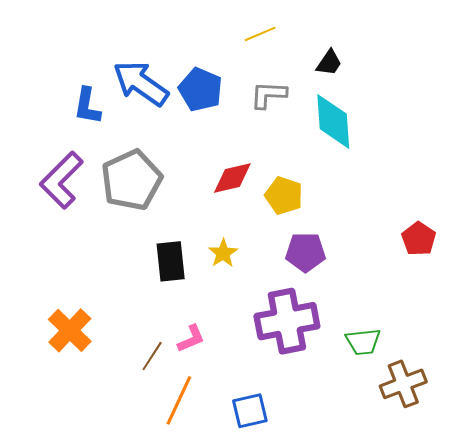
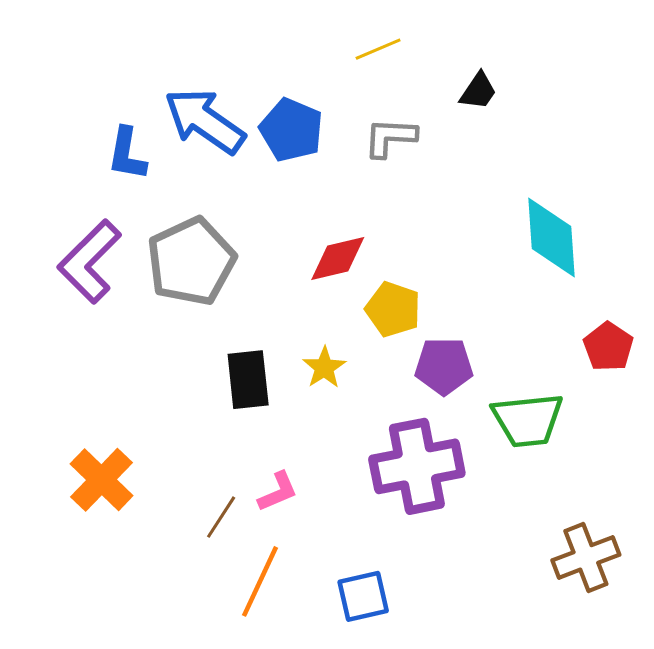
cyan diamond: (333, 121) -> (552, 238), moved
yellow pentagon: (284, 196) -> (393, 309), moved
green trapezoid: (363, 342) -> (528, 420), moved, size x1.4

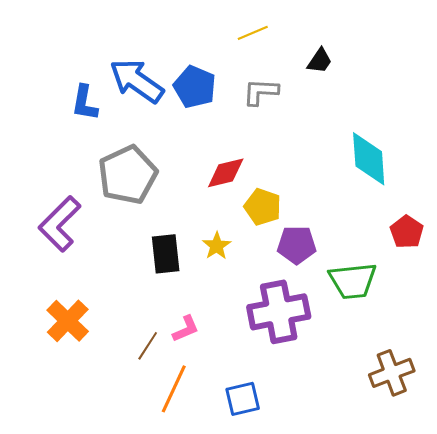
purple L-shape: (90, 261) -> (60, 224), moved

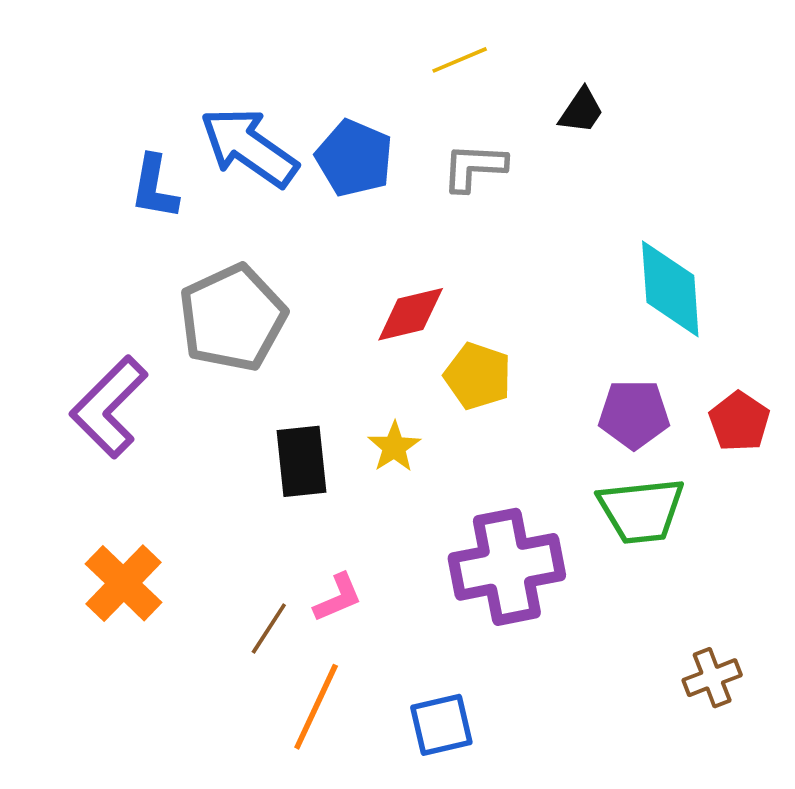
purple pentagon: (297, 245) -> (634, 414), moved
brown cross: (392, 373) -> (712, 678), size x0.7

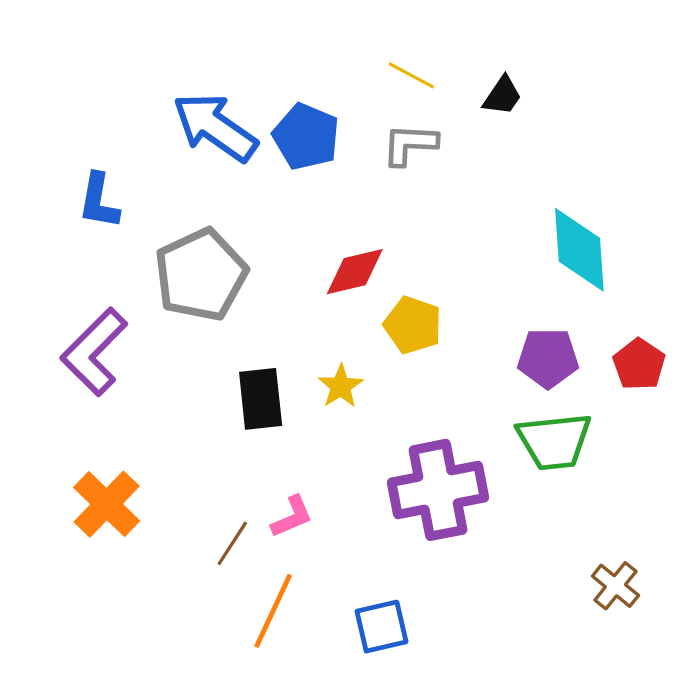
yellow line: (460, 60) -> (411, 75), moved, turned 51
blue L-shape: (154, 187) -> (99, 201), moved
brown cross: (712, 678) -> (615, 586), turned -30

